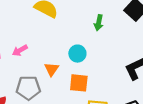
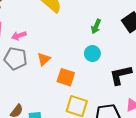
cyan circle: (77, 54) -> (92, 54), moved
gray pentagon: (28, 88) -> (16, 59), moved

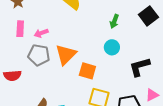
orange triangle: (44, 59) -> (66, 55), size x1.6

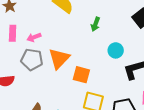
green arrow: (114, 21) -> (95, 24), moved
cyan circle: (112, 47) -> (116, 50), moved

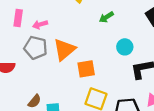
green arrow: (95, 24) -> (106, 17), turned 32
orange square: (81, 75) -> (86, 69), turned -30

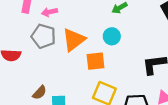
cyan circle: (125, 47) -> (112, 36), moved

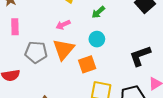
pink arrow: (49, 12) -> (63, 25), moved

